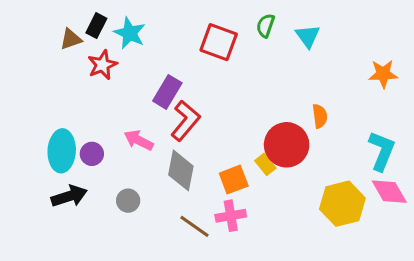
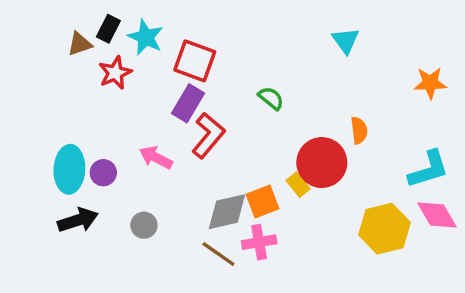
green semicircle: (265, 26) -> (271, 98), moved, turned 110
red square: (219, 42) -> (195, 61), moved
cyan L-shape: (382, 151) -> (429, 169), turned 51
gray diamond: (181, 170) -> (227, 212), moved, turned 66

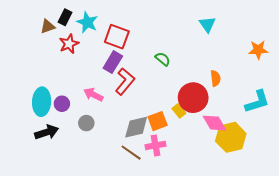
pink diamond: (437, 215) -> (215, 123), moved
gray circle: (144, 225) -> (86, 123), moved

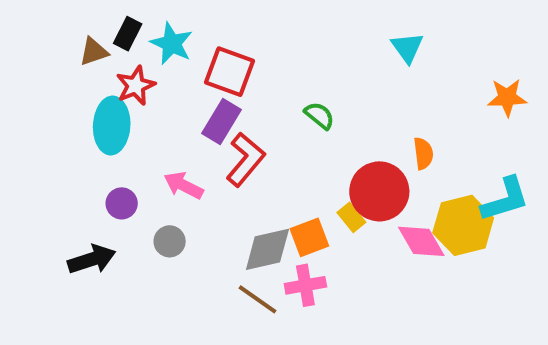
cyan ellipse: (42, 102) -> (112, 125), moved
yellow hexagon: (231, 137) -> (463, 225), moved

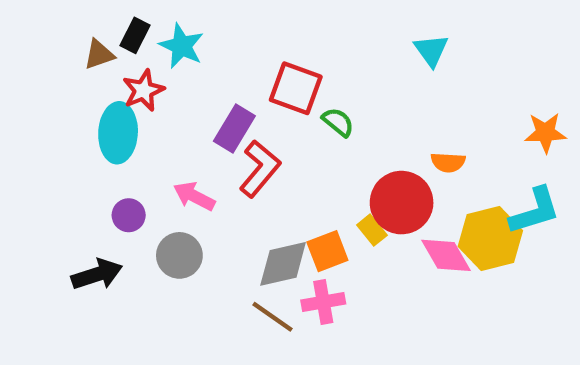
red square: (229, 72) -> (296, 88), moved
orange star: (507, 98) -> (545, 133), moved
orange semicircle: (423, 153) -> (448, 162), turned 100
gray circle: (170, 241) -> (179, 255), size x1.4

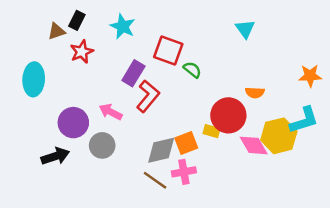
cyan star: (182, 46) -> (123, 26), moved
cyan ellipse: (118, 133) -> (34, 79), moved
purple circle: (129, 215) -> (73, 123), size x1.6
yellow rectangle: (372, 230) -> (212, 131), turned -35

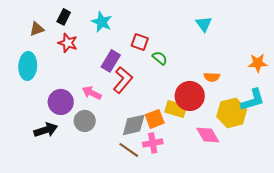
brown triangle: (56, 31) -> (37, 29), moved
red square: (168, 50) -> (140, 42), size x0.7
red star: (82, 52) -> (68, 43), turned -30
yellow rectangle: (212, 131) -> (176, 109), size x1.5
pink diamond: (254, 145) -> (208, 135), moved

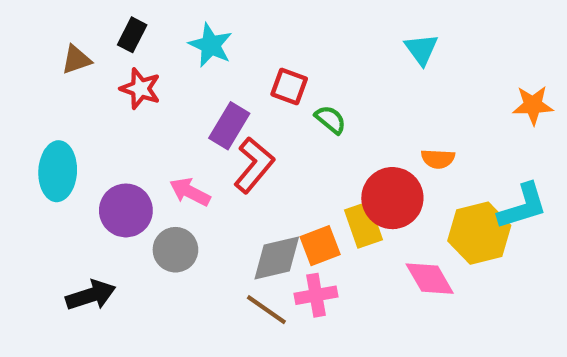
orange star: (258, 63) -> (533, 105), moved
cyan ellipse: (28, 66) -> (58, 171), moved
yellow rectangle: (176, 109) -> (364, 225), turned 55
black arrow: (46, 130) -> (91, 295), moved

